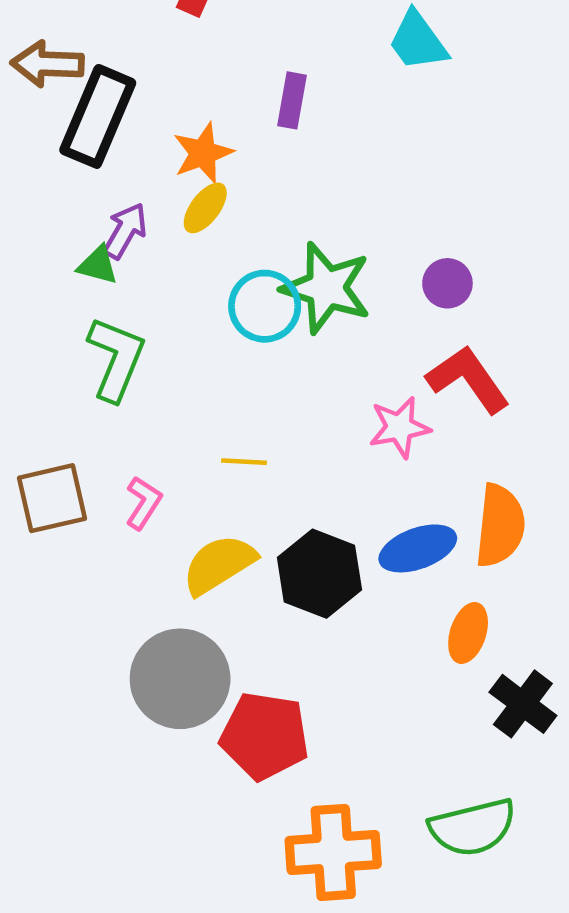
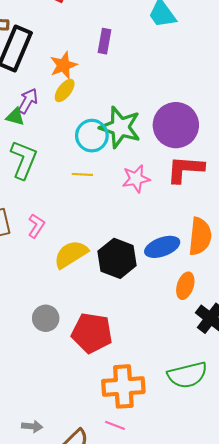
purple circle: (447, 283) -> (176, 125), size x2.0
red L-shape: (468, 379) -> (185, 169), turned -51
pink star: (399, 427) -> (136, 179), moved
yellow line: (244, 462) -> (82, 174), moved
gray circle: (180, 679) -> (46, 318), moved, size x0.6

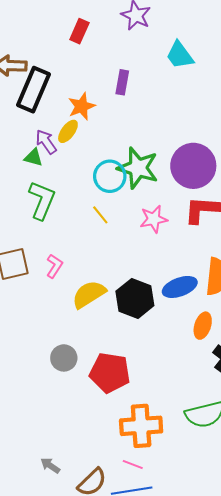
yellow ellipse: (65, 90) -> (68, 131), moved
purple arrow: (28, 101) -> (46, 142), turned -65
yellow line: (82, 174) -> (100, 215), turned 48
gray arrow: (32, 426) -> (50, 466), turned -150

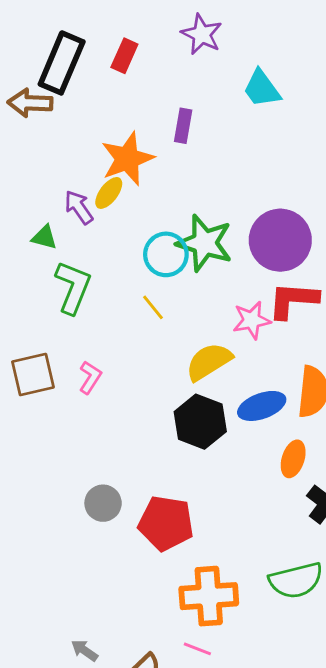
black rectangle: (34, 90) -> (62, 63), moved
orange star: (82, 106) -> (127, 159), size x1.4
green triangle: (34, 157) -> (44, 237), moved
pink star: (154, 219) -> (252, 320), moved
yellow semicircle: (89, 294) -> (209, 362), moved

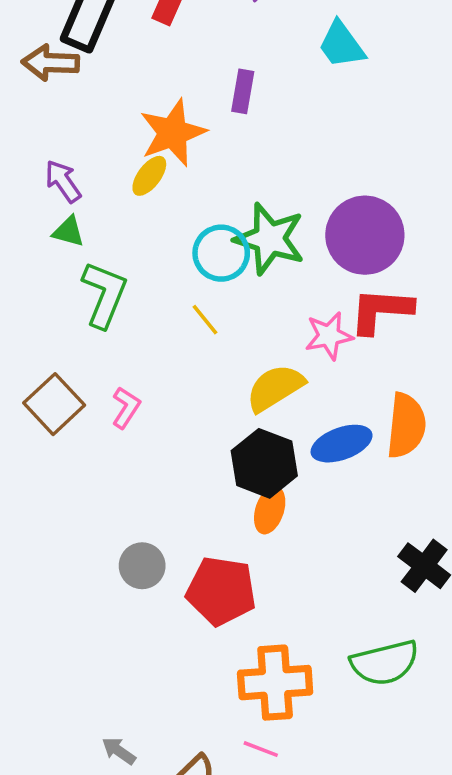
purple arrow: (79, 207) -> (63, 181), moved
brown square: (33, 375) -> (54, 404), turned -30
orange ellipse: (293, 459) -> (270, 510), moved

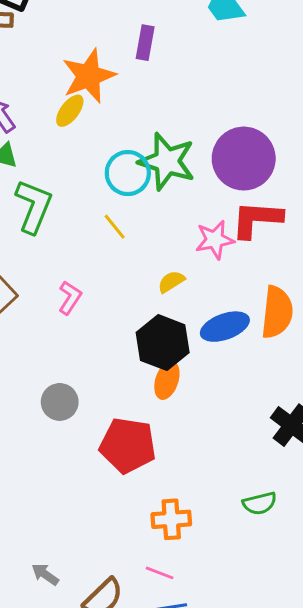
yellow semicircle: (275, 388) -> (171, 282), size x0.6
pink L-shape: (126, 408) -> (70, 298), moved
gray circle: (142, 566) -> (60, 402), moved
green semicircle: (385, 663) -> (260, 503), size x0.6
orange cross: (275, 683) -> (171, 519), size x0.7

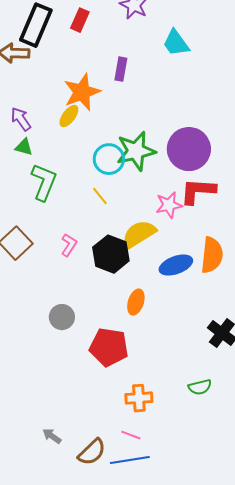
green star: (167, 161) -> (136, 151), turned -30
yellow semicircle: (171, 282) -> (139, 234), size x1.8
black hexagon: (163, 343) -> (111, 254), moved

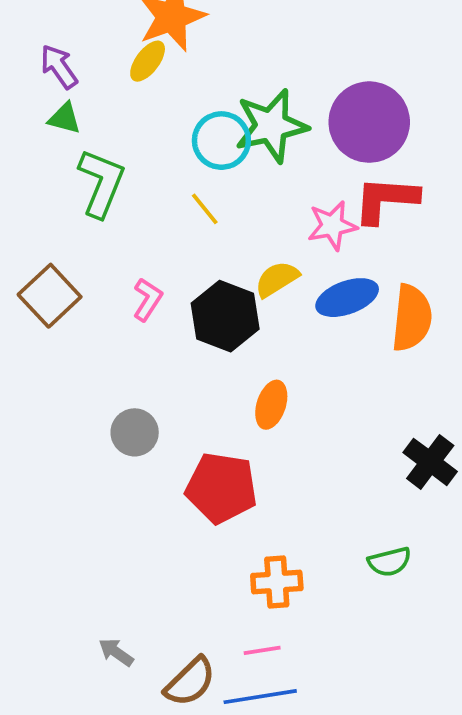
yellow semicircle: (139, 234) -> (277, 279), size x0.7
blue ellipse: (176, 265) -> (347, 298), moved
pink line: (131, 435) -> (262, 650), turned -30

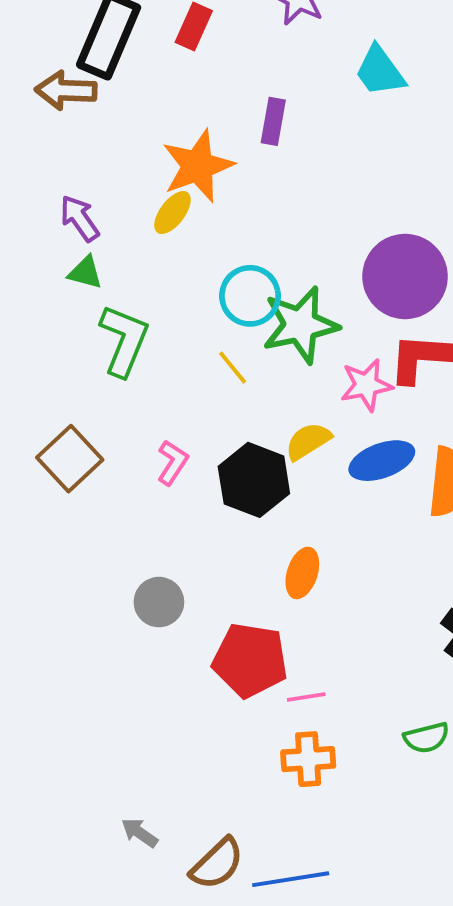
green star: (271, 126) -> (300, 325), moved
pink line: (262, 650) -> (306, 697), moved

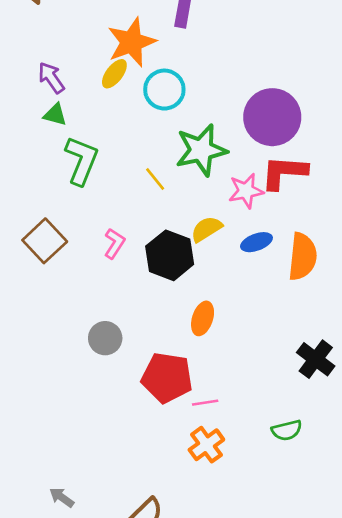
cyan circle: (250, 296) -> (164, 90), moved
blue ellipse: (382, 461) -> (256, 242), size x0.7
orange cross: (308, 759) -> (206, 445), turned -32
gray arrow: (140, 833) -> (62, 497), moved

